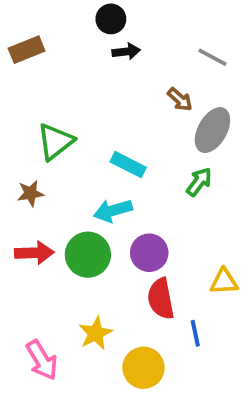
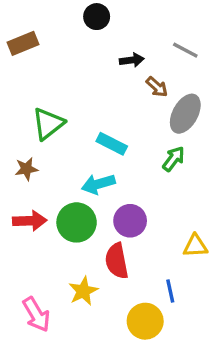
black arrow: (126, 52) -> (132, 60), moved
red semicircle: (161, 299) -> (117, 261), moved
yellow circle: (143, 368) -> (145, 321), moved

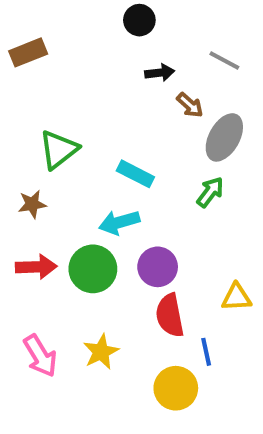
black circle: (97, 17) -> (139, 20), moved
red semicircle: (117, 261) -> (170, 315), moved
pink arrow: (36, 314) -> (40, 356), moved

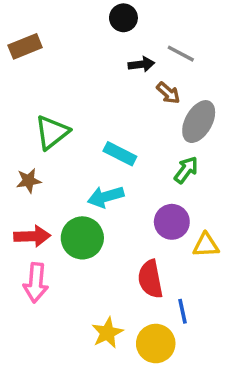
gray line: (224, 61) -> (181, 54), moved
purple circle: (158, 267) -> (172, 222), moved
yellow triangle: (236, 297) -> (206, 245), moved
yellow star: (101, 352) -> (107, 333), moved
pink arrow: (40, 356) -> (36, 283), moved, turned 36

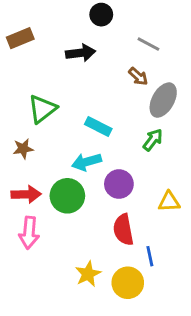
black arrow: (141, 64) -> (81, 53), moved, size x1.4
purple circle: (172, 222) -> (119, 184), moved

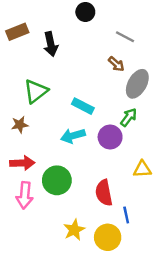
black arrow: (81, 53) -> (51, 44), moved, turned 85
purple circle: (119, 184) -> (110, 137), moved
green circle: (67, 196) -> (57, 180), moved

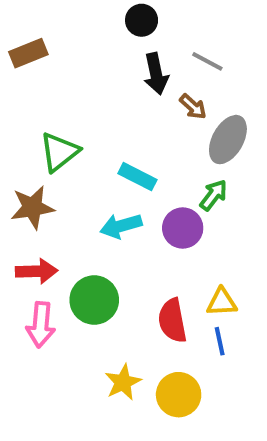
black arrow: (51, 44) -> (156, 74), moved
brown star: (20, 125) -> (32, 207), size x1.5
yellow triangle: (142, 169) -> (222, 302), moved
blue line: (126, 215) -> (220, 341), moved

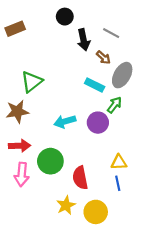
black circle: (142, 20) -> (65, 17), moved
cyan rectangle: (137, 177) -> (95, 85), moved
red semicircle: (172, 321) -> (80, 178), moved

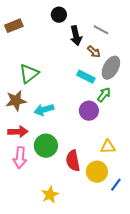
cyan arrow: (65, 121) -> (44, 110), moved
blue line: (118, 183) -> (116, 185), moved, turned 48
yellow star: (66, 205) -> (50, 195), moved
yellow circle: (96, 212) -> (97, 172), moved

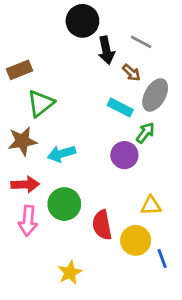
black circle: (59, 15) -> (82, 21), size x1.5
brown rectangle: (14, 26) -> (20, 70), moved
blue line: (116, 185) -> (162, 259), turned -56

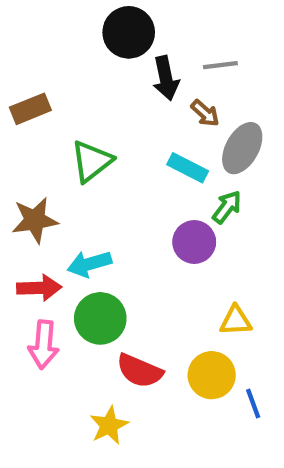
gray line: (141, 42) -> (220, 65), turned -35
green triangle: (41, 103) -> (92, 161), moved
cyan arrow: (62, 154) -> (89, 264), moved
red semicircle: (102, 225) -> (140, 371), moved, turned -56

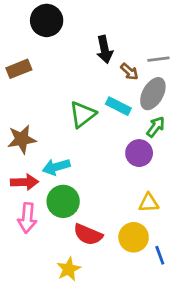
black circle: (129, 32) -> (47, 20), moved
gray line: (220, 65) -> (158, 59), moved
green triangle: (92, 161) -> (82, 114), moved
green arrow: (227, 207) -> (156, 127), moved
purple circle: (194, 242) -> (139, 153), moved

